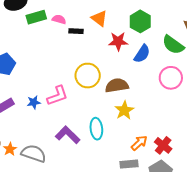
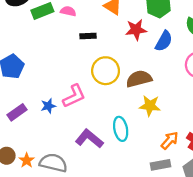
black rectangle: (76, 31) -> (88, 36), moved
yellow star: (124, 110) -> (150, 106), turned -30

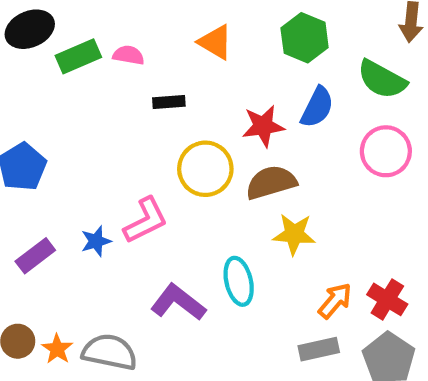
red star: (136, 30) -> (263, 126), moved

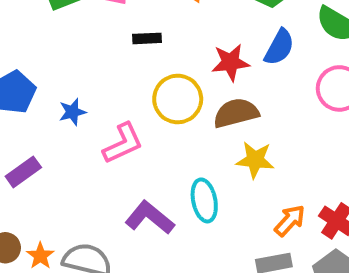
blue star: (96, 241) -> (72, 112), moved

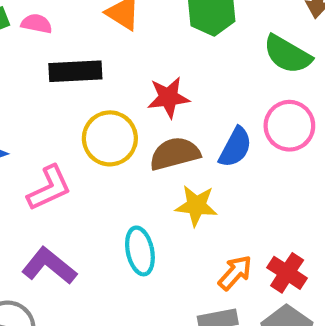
black rectangle: (147, 38) -> (75, 71), size x1.6
blue semicircle: (279, 47) -> (235, 147), moved
purple L-shape: (150, 218) -> (49, 266), moved

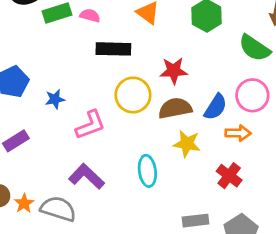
orange arrow: (235, 273) -> (238, 133), moved, turned 45
red cross: (287, 273) -> (229, 176), moved

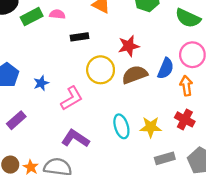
black rectangle: (113, 49) -> (80, 37), size x0.7
orange arrow: (238, 133) -> (186, 86), turned -90
yellow star: (187, 144) -> (151, 127), moved

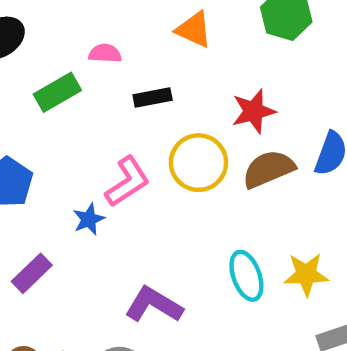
green rectangle: (32, 17) -> (57, 92), moved
blue star: (41, 83) -> (89, 219), moved
pink L-shape: (72, 98) -> (127, 182), moved

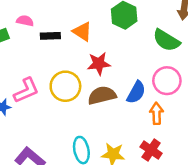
orange triangle: (194, 30) -> (82, 32), moved
black rectangle: (153, 98) -> (50, 36), moved

